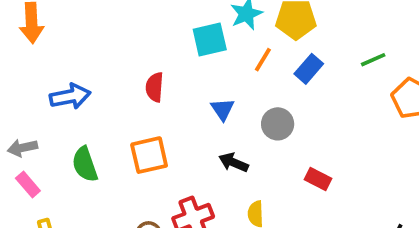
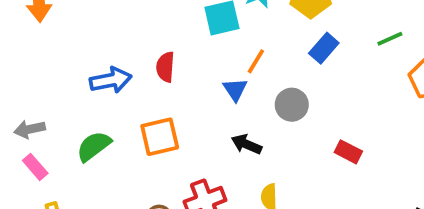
orange line: (263, 60) -> (256, 61), moved
blue arrow: (70, 96) -> (111, 80), moved
green semicircle: (85, 164) -> (94, 146), turned 72
red rectangle: (318, 179) -> (348, 152), moved

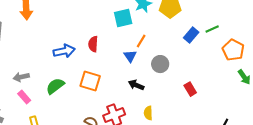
blue rectangle: (324, 48) -> (191, 35), moved
orange square: (160, 137) -> (90, 81), turned 30
red rectangle: (348, 152) -> (190, 89), turned 32

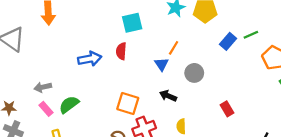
cyan square: (123, 18) -> (132, 23), moved
orange square: (90, 81) -> (128, 103), moved
green semicircle: (55, 86) -> (69, 105), moved
red rectangle: (190, 89) -> (227, 109), moved

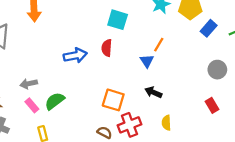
cyan square: (132, 23) -> (118, 20), turned 30
blue rectangle: (228, 41) -> (209, 28), moved
gray circle: (194, 73) -> (217, 70), moved

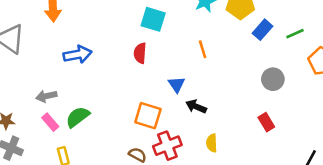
orange line: (159, 45) -> (203, 49), turned -48
blue arrow: (75, 55) -> (78, 54), moved
blue triangle: (147, 61) -> (177, 84), moved

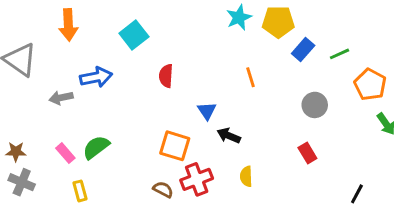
cyan square: (153, 19) -> (134, 35), moved, turned 35
orange line: (203, 49) -> (251, 77), moved
gray arrow: (46, 96) -> (61, 98), moved

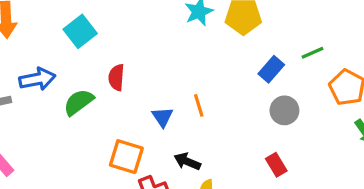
blue rectangle: (303, 50) -> (271, 69), moved
orange line: (251, 77) -> (199, 105), moved
black arrow: (229, 136) -> (187, 161), moved
green semicircle: (96, 147) -> (79, 102), moved

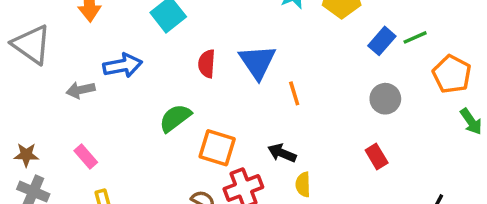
blue rectangle: (271, 69) -> (382, 41), moved
green semicircle: (79, 102) -> (175, 118), moved
blue triangle: (163, 117) -> (257, 62), moved, size x1.6

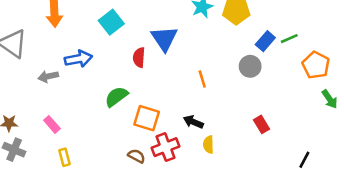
blue triangle: (257, 62) -> (164, 39), moved
gray circle: (385, 99) -> (250, 66), moved

